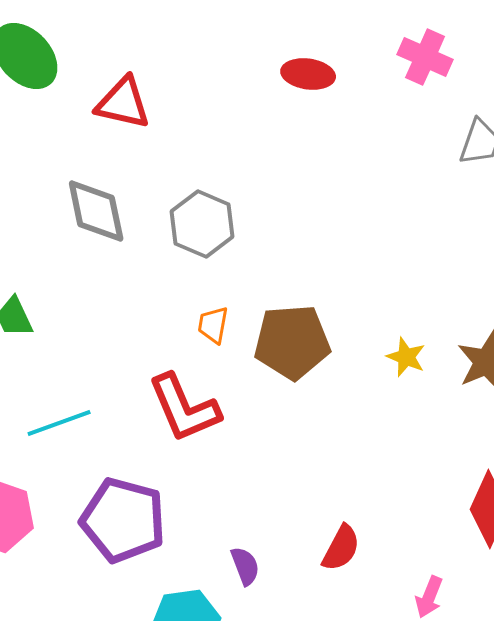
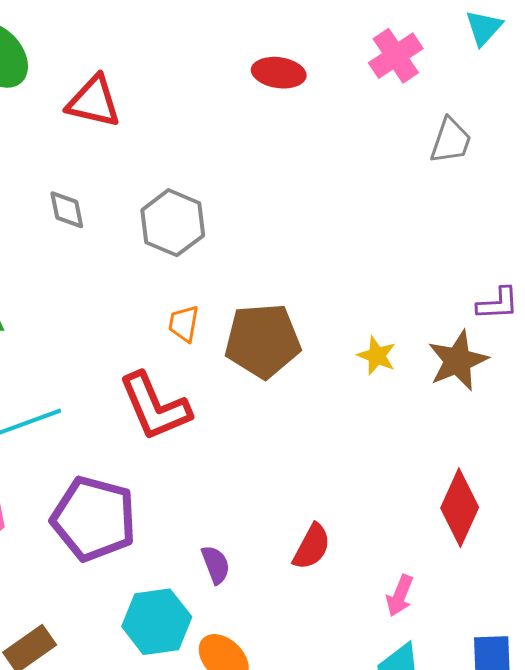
pink cross: (425, 57) -> (396, 56), turned 32
gray diamond: (96, 211) -> (67, 210), size x0.6

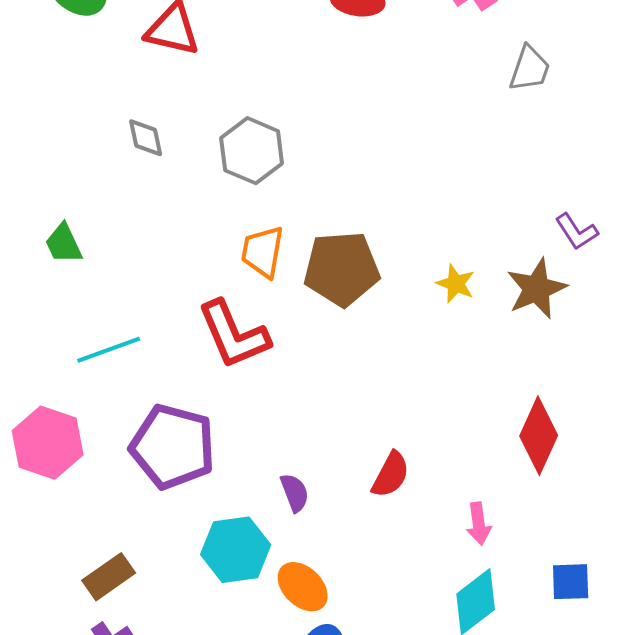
purple L-shape: (498, 304) -> (577, 232), turned 60
orange trapezoid: (184, 324) -> (263, 252), size x1.4
pink arrow: (400, 596) -> (479, 524), turned -30

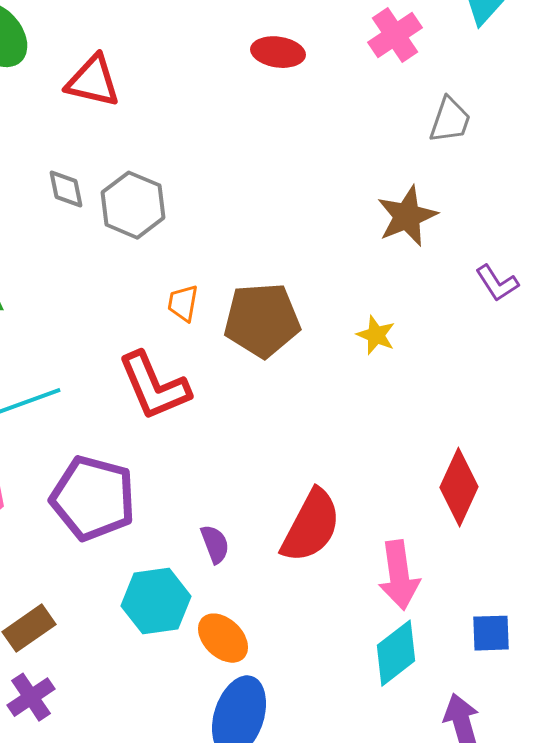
gray hexagon: (252, 151) -> (133, 205), moved
orange trapezoid: (263, 252) -> (183, 303), size x0.7
brown star: (537, 289) -> (407, 216), moved
red semicircle: (391, 475) -> (311, 526), size x1.6
pink arrow: (479, 524) -> (399, 575), size x1.6

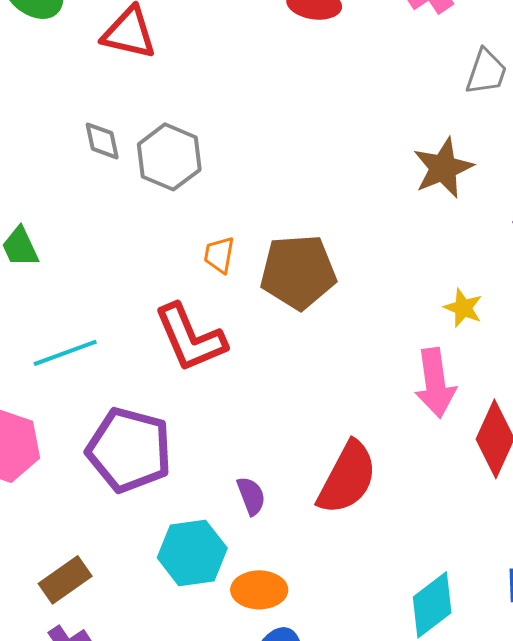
yellow star: (376, 335) -> (463, 308), moved
pink arrow: (399, 575) -> (435, 383), moved
orange ellipse: (223, 638) -> (259, 590), turned -44

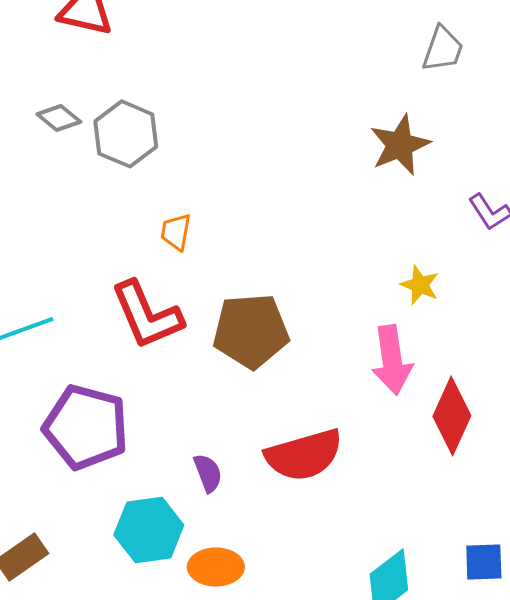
gray diamond: (102, 141) -> (59, 118), turned -39
brown pentagon: (298, 272) -> (251, 331), moved
red semicircle: (347, 478) -> (304, 455), turned 46

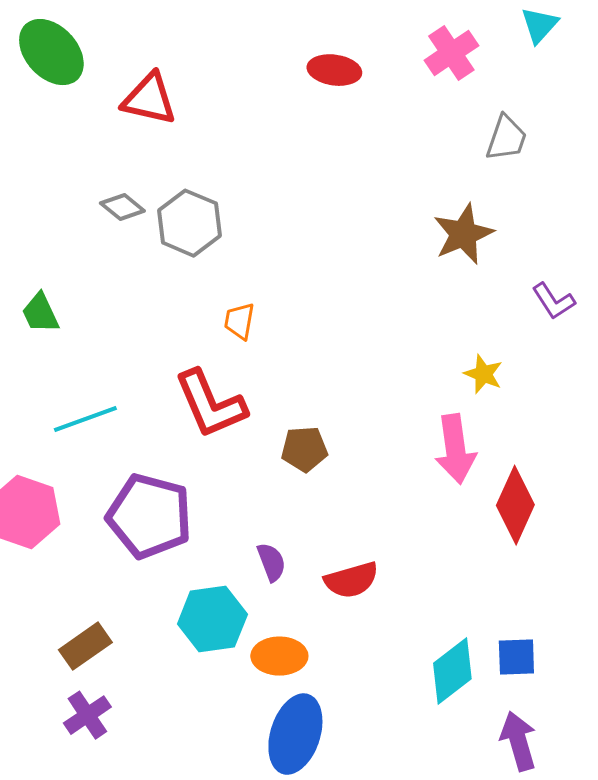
brown pentagon: (251, 331) -> (304, 449), moved, size x0.6
red semicircle: (304, 455) -> (351, 580), moved, size x0.7
blue square: (484, 562) -> (516, 657), moved

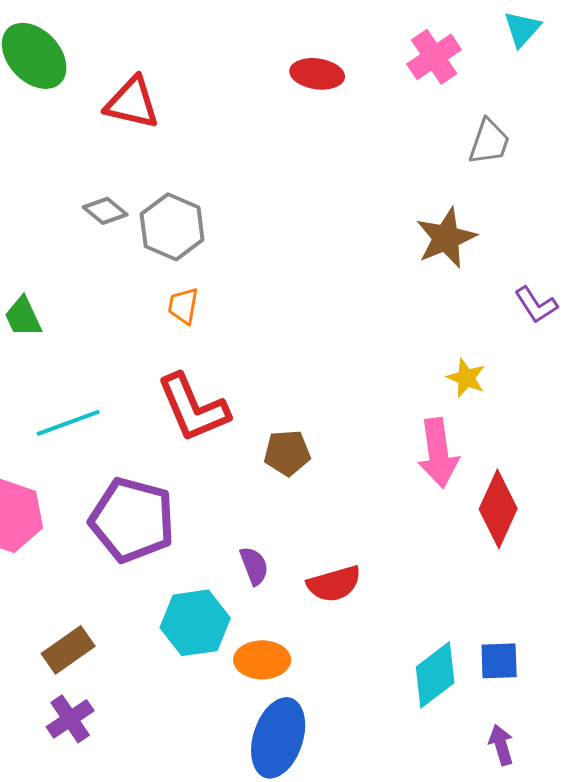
orange trapezoid: (239, 321) -> (183, 306), moved
purple arrow: (518, 741) -> (501, 745), size x0.7

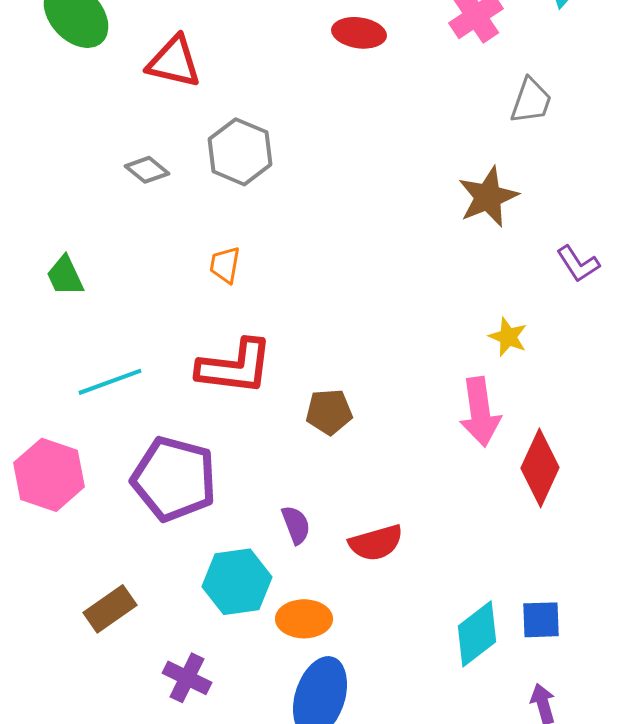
gray hexagon: (172, 227) -> (240, 152), moved
red L-shape: (193, 408) -> (235, 367), turned -60
purple cross: (70, 719) -> (187, 678), moved, turned -30

